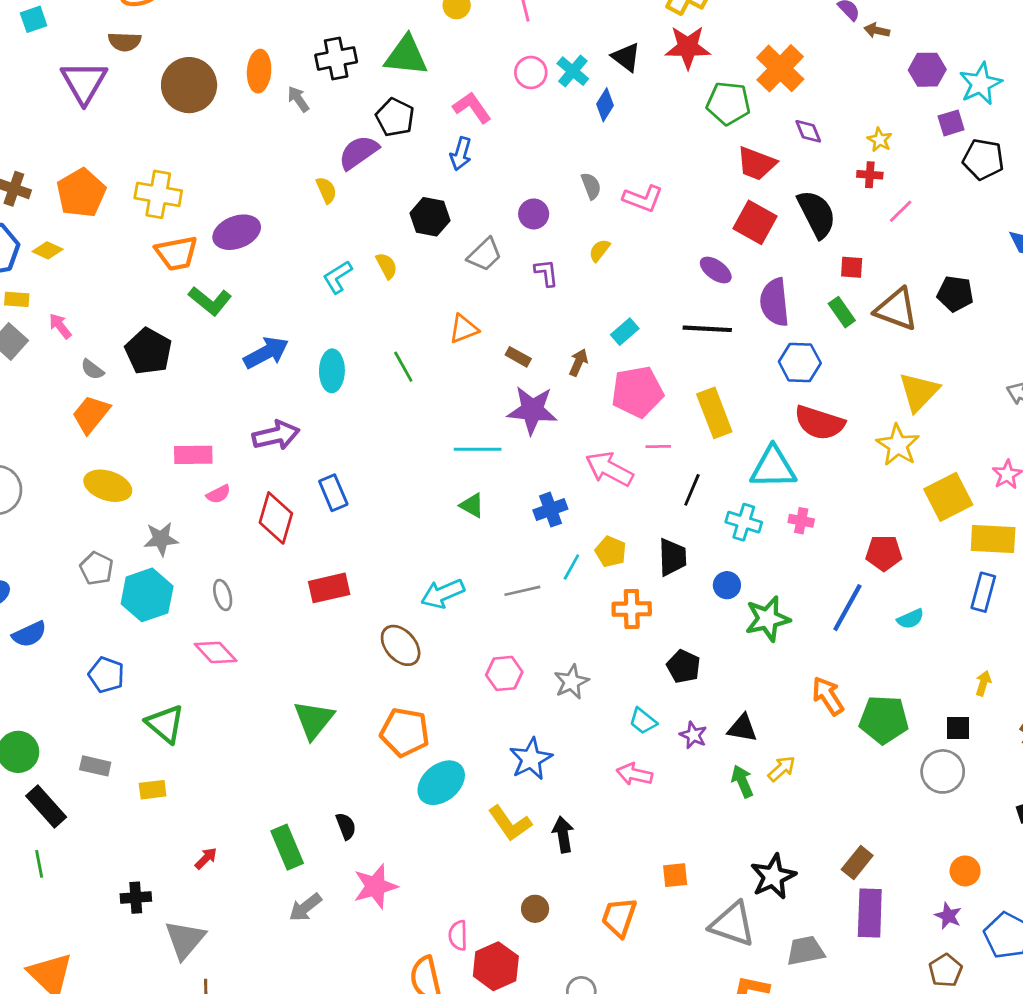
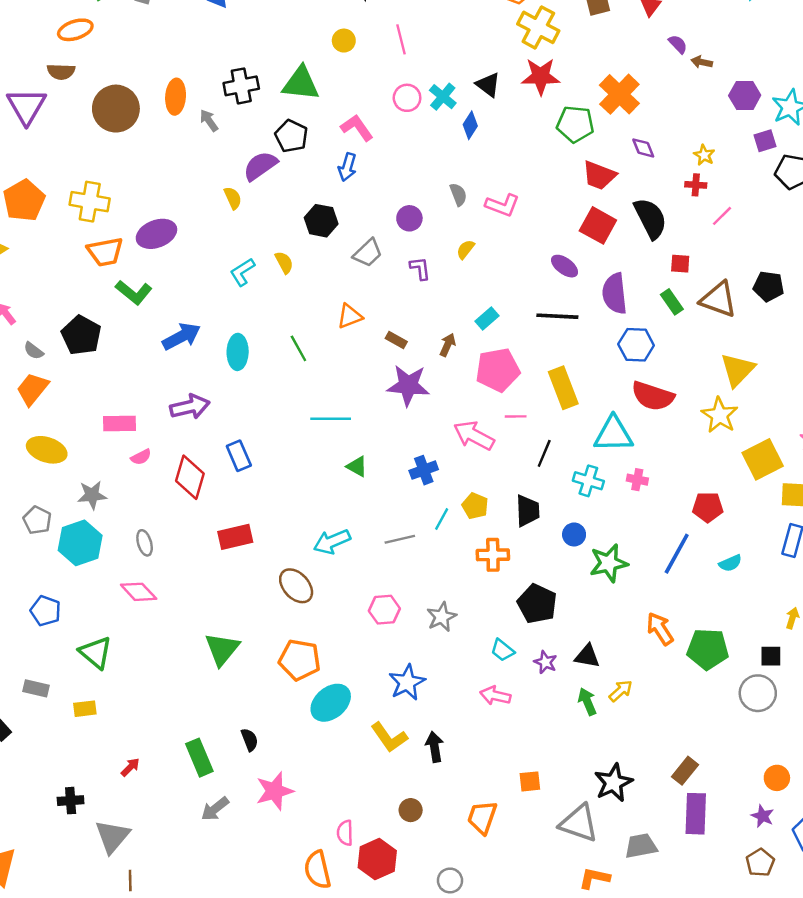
cyan line: (478, 449) -> (331, 419), moved
black pentagon: (684, 666) -> (537, 604), size x1.4

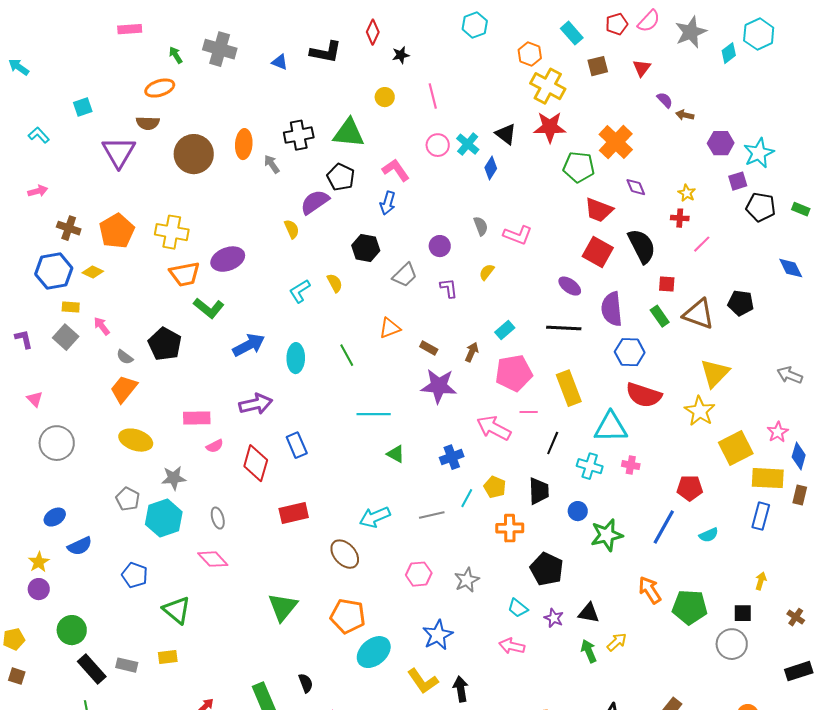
gray rectangle: (36, 688) -> (127, 665), moved

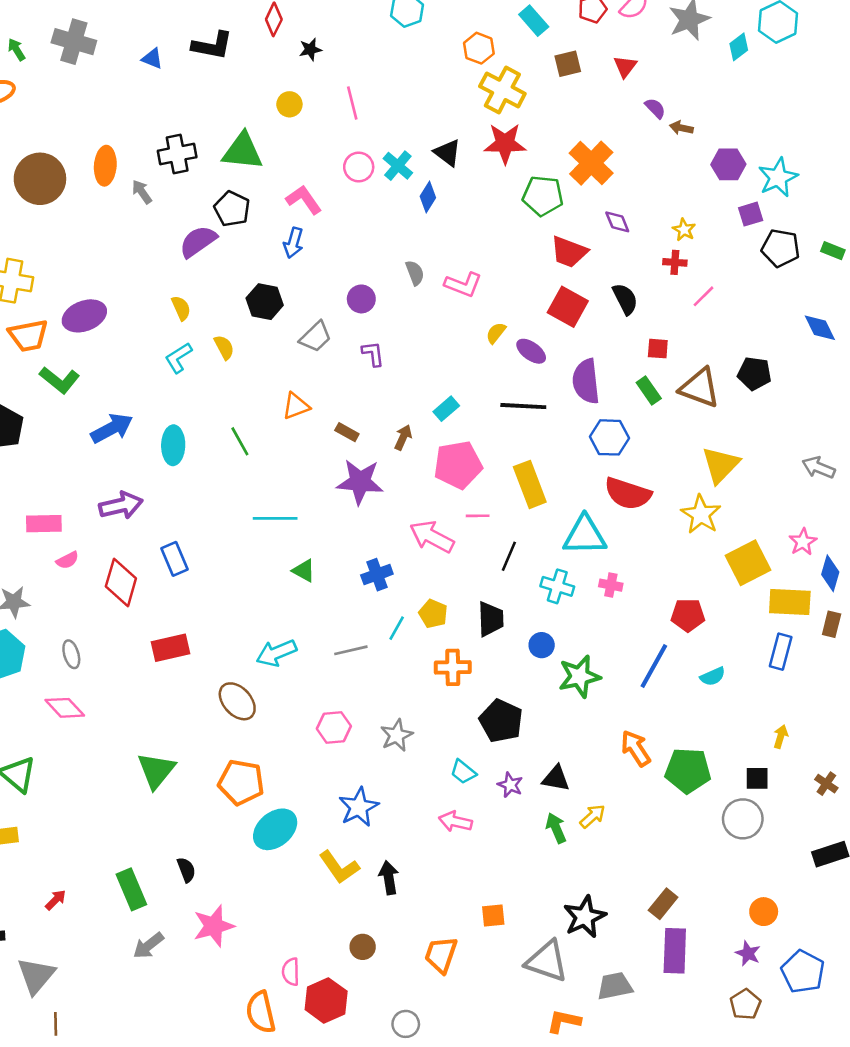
yellow semicircle: (292, 229) -> (181, 308), moved
black semicircle: (642, 246) -> (625, 299), size x0.7
yellow semicircle: (487, 272) -> (496, 333), moved

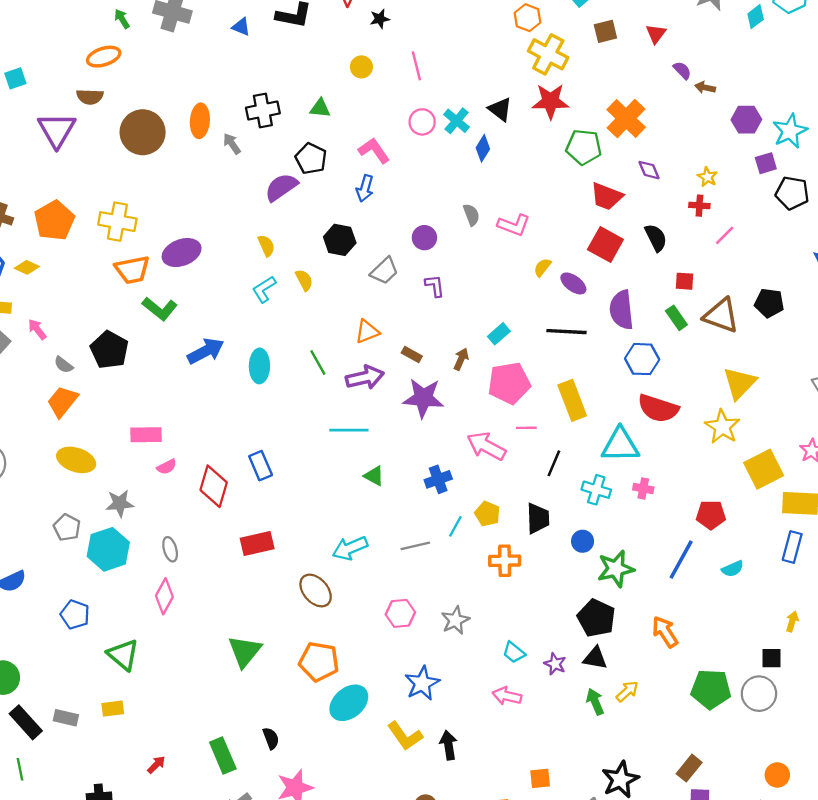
green triangle: (242, 151) -> (320, 108), size x0.6
purple arrow: (121, 505) -> (365, 377), moved
pink diamond: (65, 708) -> (164, 596), turned 72
black pentagon: (501, 721) -> (596, 618), moved
green pentagon: (688, 771) -> (711, 689), moved

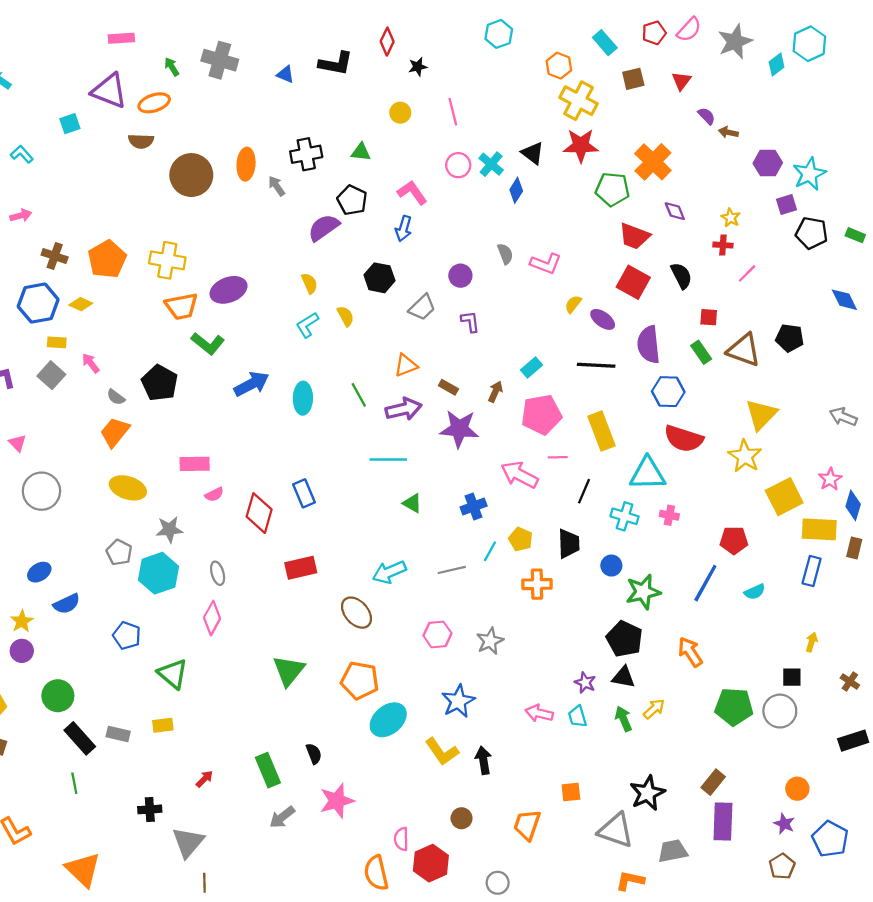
purple triangle: (57, 130) -> (109, 91), moved, turned -39
cyan trapezoid: (514, 652) -> (577, 717), moved, turned 35

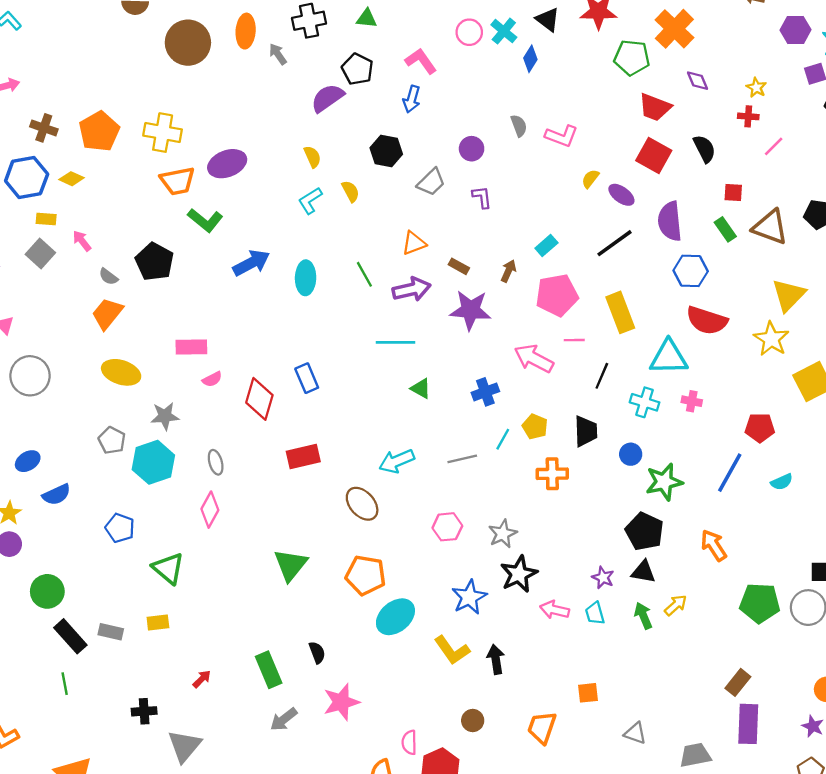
black line: (596, 365) -> (615, 243), turned -39
black star: (647, 793) -> (519, 574), moved
gray triangle: (616, 830) -> (635, 733), size x0.6

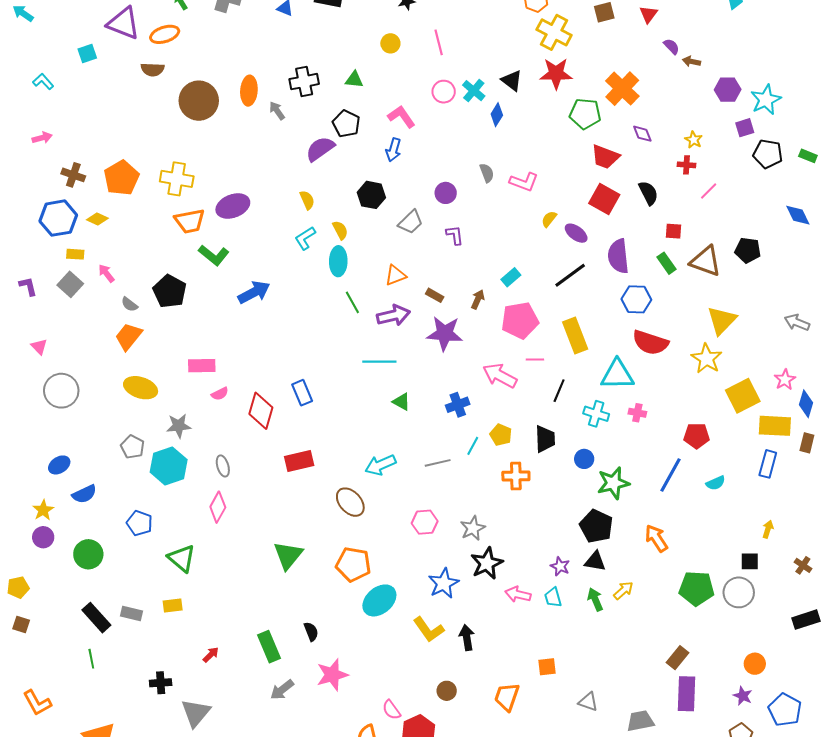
cyan ellipse: (306, 278) -> (338, 261), moved
green circle: (47, 591) -> (88, 554), moved
pink semicircle: (409, 742) -> (391, 710), turned -35

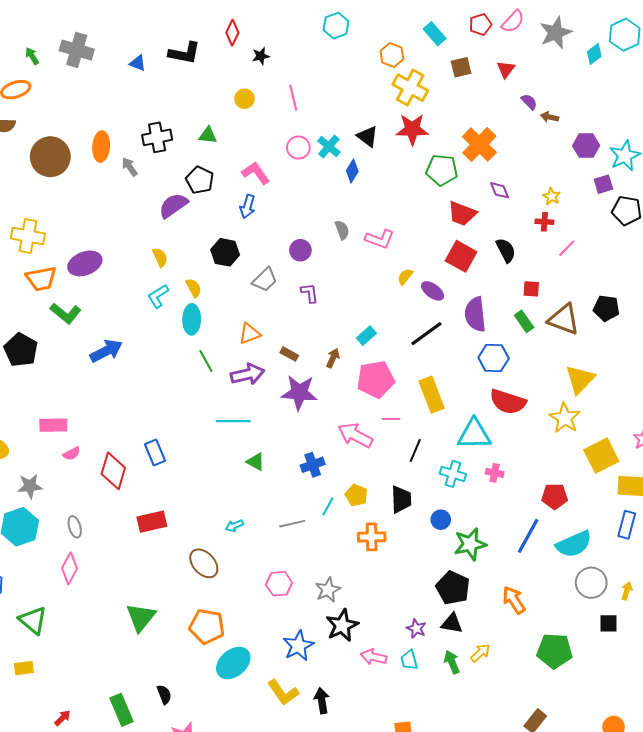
cyan arrow: (380, 465) -> (234, 526), size x0.6
cyan semicircle: (716, 483) -> (574, 544), size x1.8
gray circle: (739, 592) -> (591, 583), moved

